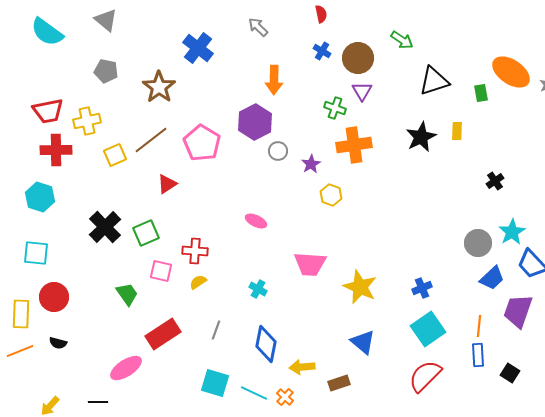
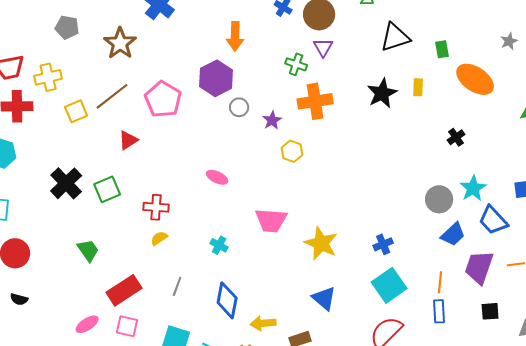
orange ellipse: (511, 72) -> (475, 79), moved
pink square: (161, 271) -> (127, 326), moved
pink ellipse: (126, 368) -> (87, 324), size x0.7
black square: (510, 373) -> (490, 311), moved, turned -36

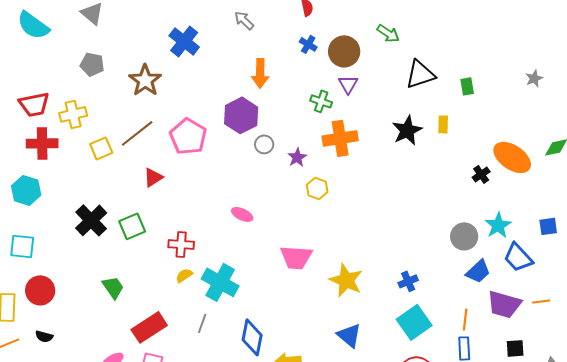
orange ellipse: (475, 79) -> (512, 157), moved
cyan cross: (219, 245) -> (220, 282), moved, size x2.0
purple trapezoid: (479, 267) -> (504, 304), turned -93

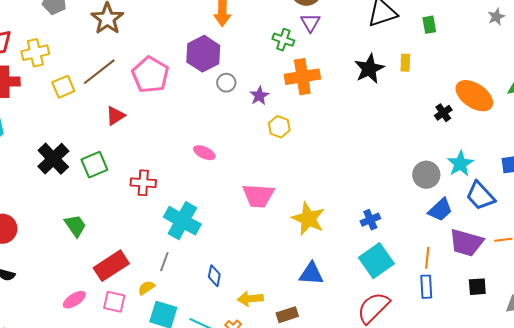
yellow semicircle: (184, 275) -> (146, 288), moved
blue triangle: (349, 335) -> (311, 274), turned -36
blue diamond: (252, 337) -> (214, 276), size x0.6

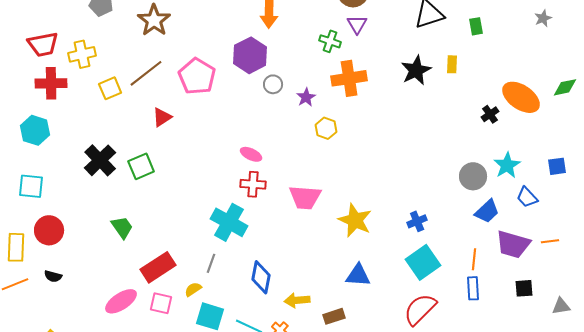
red cross: (143, 183) -> (253, 184), moved
blue trapezoid: (480, 196) -> (527, 197), size x0.7
blue diamond: (214, 276) -> (261, 277), size x1.5
pink ellipse: (74, 300) -> (121, 301), size x1.4

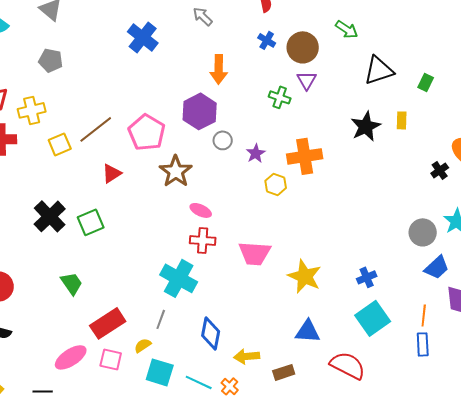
brown star: (154, 20) -> (176, 171), moved
green rectangle: (476, 26) -> (426, 82), turned 36
orange cross: (349, 78) -> (305, 156), moved
red semicircle: (420, 309) -> (348, 365), moved, turned 72

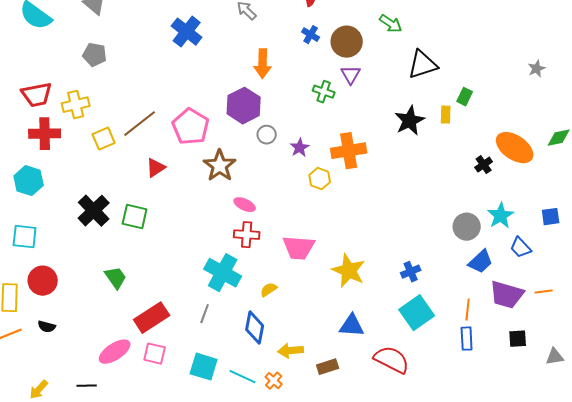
green rectangle: (426, 82) -> (465, 97), moved
green square: (91, 222) -> (135, 217), turned 36
yellow semicircle: (143, 345) -> (269, 290), moved

